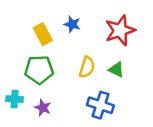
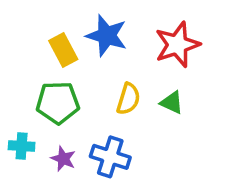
blue star: (72, 24) -> (107, 36), size x1.6
blue cross: (100, 105) -> (110, 157), moved

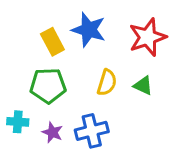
blue cross: (110, 157) -> (92, 131), turned -32

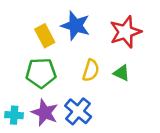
cyan cross: (18, 122) -> (14, 115), moved
blue cross: (92, 131) -> (78, 111), turned -36
purple star: (52, 132) -> (45, 113), size x1.5

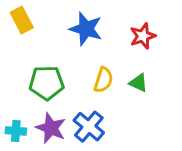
red star: (125, 32) -> (143, 36), size x0.7
yellow rectangle: (45, 36) -> (22, 20), moved

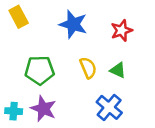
yellow semicircle: (103, 80) -> (88, 68), turned -40
blue cross: (89, 127) -> (109, 107), moved

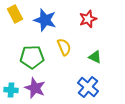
blue star: (73, 24) -> (45, 20), moved
red star: (122, 30) -> (88, 19), moved
yellow semicircle: (88, 68) -> (64, 47), moved

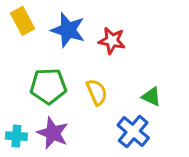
red star: (88, 19) -> (112, 41), moved, turned 30
yellow semicircle: (64, 47) -> (97, 92), moved
green triangle: (95, 57) -> (151, 97), moved

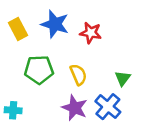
yellow rectangle: (22, 21) -> (18, 29), moved
green triangle: (151, 97) -> (123, 78), turned 42
purple star: (53, 133) -> (75, 108), moved

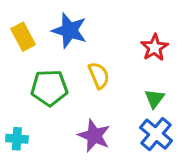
red star: (91, 33) -> (154, 48), moved, turned 30
yellow semicircle: (78, 75) -> (99, 75), moved
blue cross: (108, 107) -> (156, 134), moved

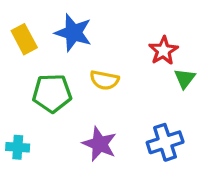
yellow semicircle: (99, 75) -> (104, 80), turned 124
green triangle: (154, 99) -> (185, 78), moved
blue cross: (156, 134) -> (165, 142), turned 32

